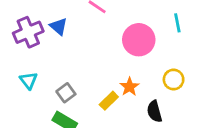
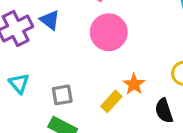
pink circle: (139, 40) -> (109, 32), moved
gray square: (66, 93) -> (62, 95), turned 30

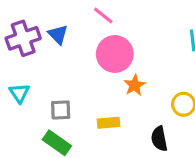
orange star: (134, 84) -> (135, 85), moved
yellow rectangle: (111, 101) -> (109, 123), turned 35

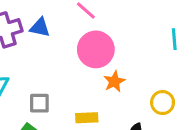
blue triangle: (58, 34) -> (40, 27), turned -35

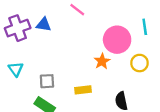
pink circle: (96, 49) -> (117, 40), moved
yellow circle: (163, 103) -> (140, 63), moved

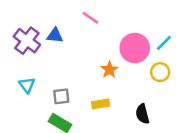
cyan line: (145, 27) -> (164, 43), moved, turned 56
purple cross: (18, 28) -> (27, 41), turned -30
orange star: (102, 61) -> (109, 70), moved

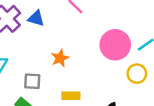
orange star: (109, 70) -> (60, 58), moved

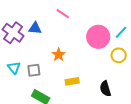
gray square: (32, 81) -> (34, 70), moved

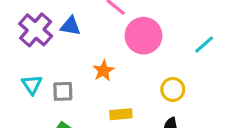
pink circle: (98, 37) -> (143, 36), moved
yellow circle: (119, 55) -> (173, 89), moved

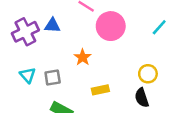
purple cross: (36, 30) -> (25, 32), turned 30
yellow circle: (173, 89) -> (148, 74), moved

